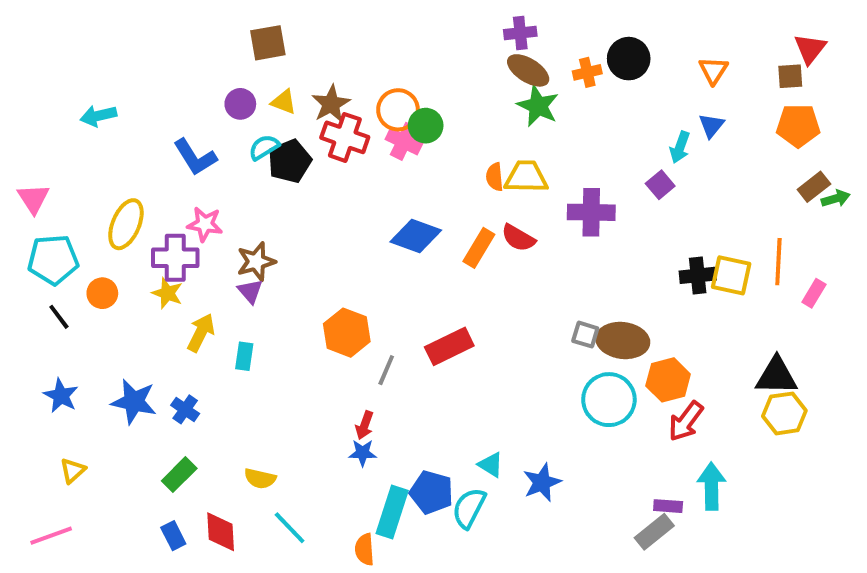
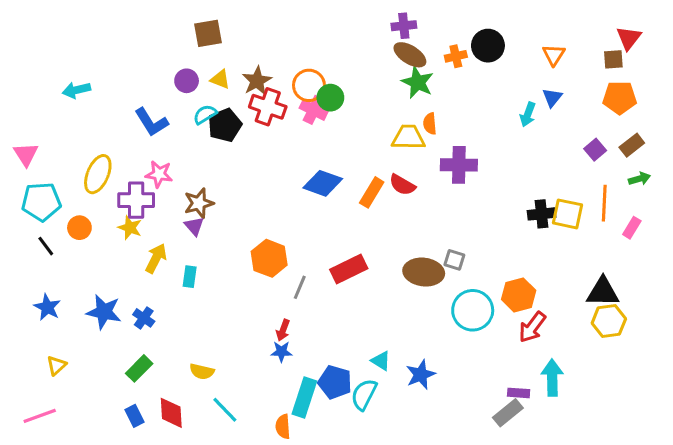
orange semicircle: (495, 177) -> (430, 124), moved
purple square: (660, 185) -> (595, 150), moved
green arrow: (836, 199) -> (639, 179), moved
brown ellipse: (623, 340) -> (424, 272), moved

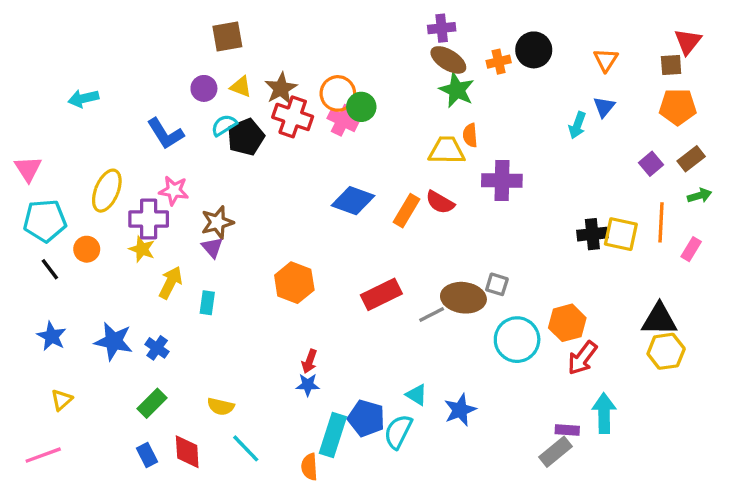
gray line: (300, 287) -> (432, 314), moved, turned 40

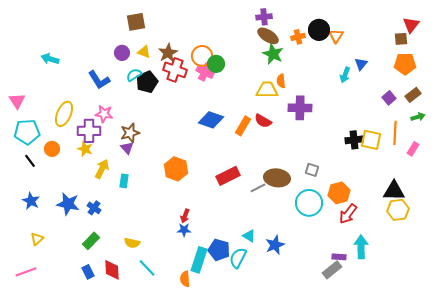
orange triangle: (606, 60) -> (336, 36), moved
cyan arrow: (83, 98) -> (50, 59), turned 30
gray square: (497, 284) -> (312, 170), moved

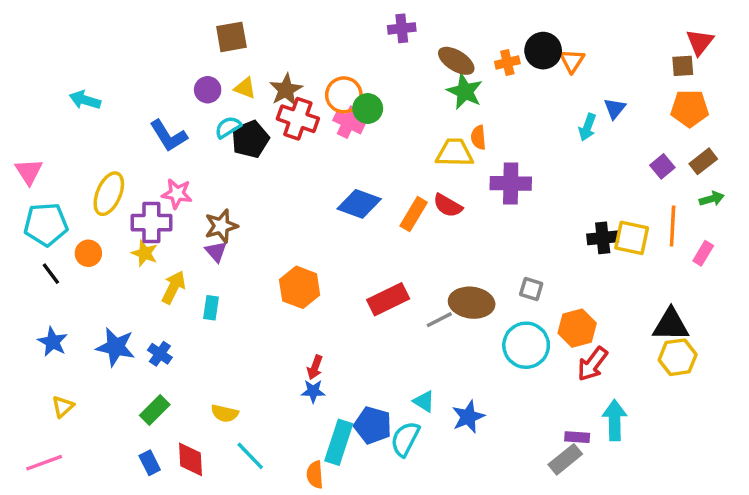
purple cross: (264, 17) -> (402, 28), moved

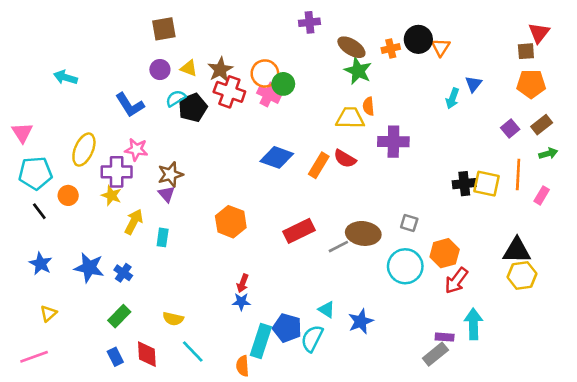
brown square: (231, 37) -> (164, 29), moved

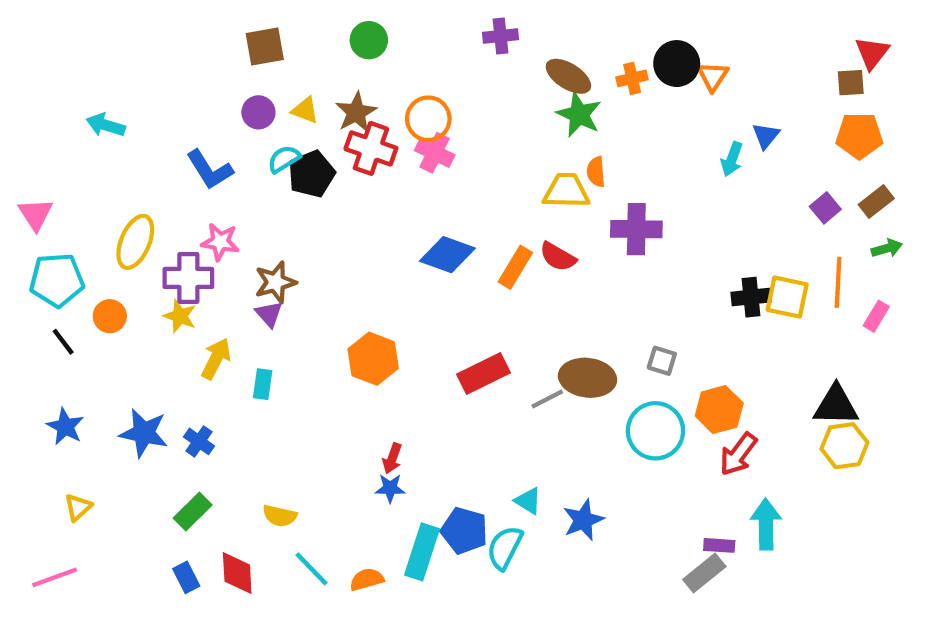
green circle: (283, 84) -> (369, 40), moved
orange semicircle: (243, 366) -> (367, 579), moved, turned 78

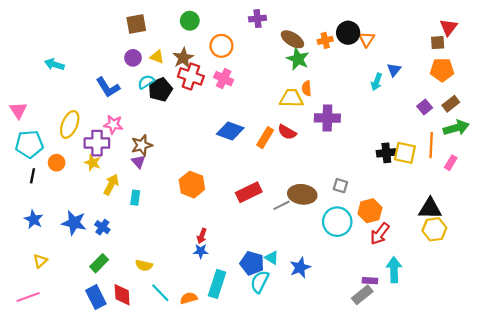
orange circle: (428, 119) -> (221, 46), moved
green arrow: (887, 248) -> (456, 128), size x1.6
black line: (63, 342) -> (33, 176), turned 48
blue pentagon: (464, 531) -> (252, 263), moved
blue rectangle: (186, 577) -> (96, 297), size x1.5

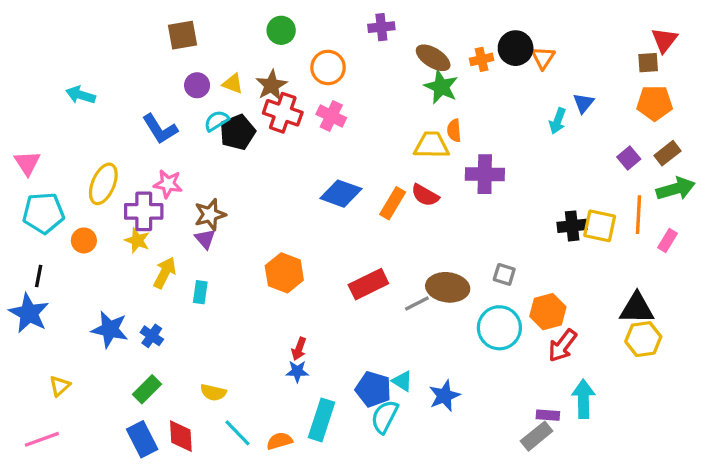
brown square: (136, 24) -> (183, 35), moved
black line: (33, 176) -> (39, 276), moved
blue star: (34, 219) -> (29, 313), moved, size x1.4

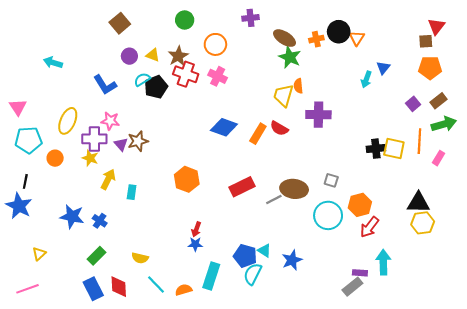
brown square: (183, 35) -> (120, 23), turned -30
yellow trapezoid: (431, 145) -> (283, 95), turned -75
purple triangle: (205, 239) -> (121, 144), moved

